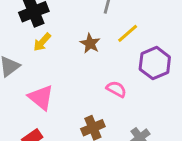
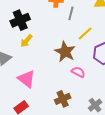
brown star: (90, 43) -> (65, 52), moved, size x1.5

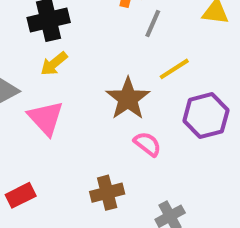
pink triangle: (26, 79) -> (46, 118), moved

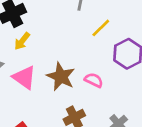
brown star: (128, 99) -> (61, 77), moved

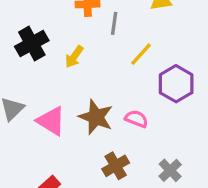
yellow arrow: (22, 41) -> (74, 57), moved

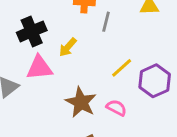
yellow line: (141, 54) -> (122, 68), moved
pink triangle: (51, 121) -> (39, 68), moved, turned -44

